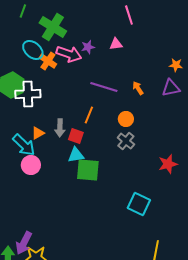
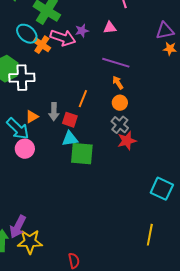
purple line: (104, 87) -> (116, 63), moved
orange arrow: (138, 88) -> (118, 83), moved
purple triangle: (171, 88) -> (165, 31), moved
red star: (168, 164) -> (127, 141), moved
cyan square: (139, 204) -> (162, 189), moved

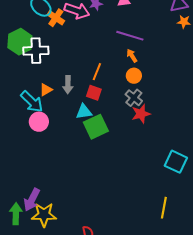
red square: (70, 120) -> (94, 93), moved
green square: (82, 154) -> (96, 127), turned -30

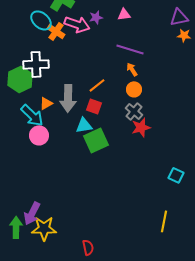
green hexagon: (20, 42) -> (20, 79), moved
orange line: (97, 72) -> (97, 85), turned 30
gray arrow: (68, 85) -> (68, 98), size x1.5
cyan square: (176, 162) -> (176, 175), size x0.7

